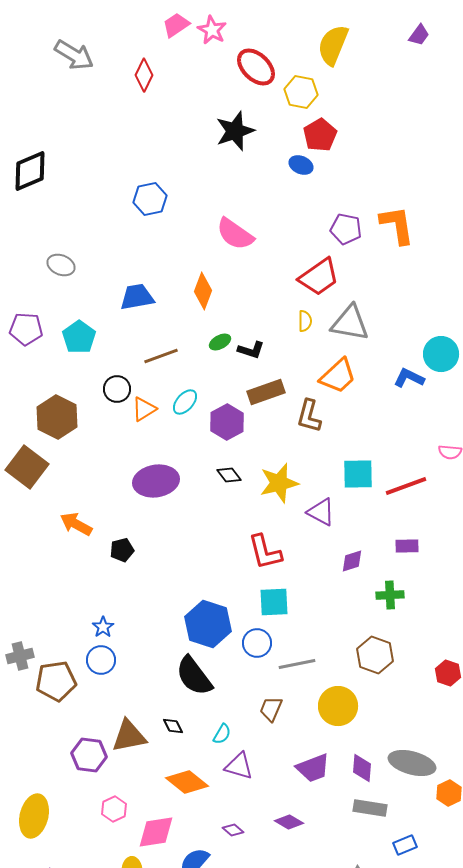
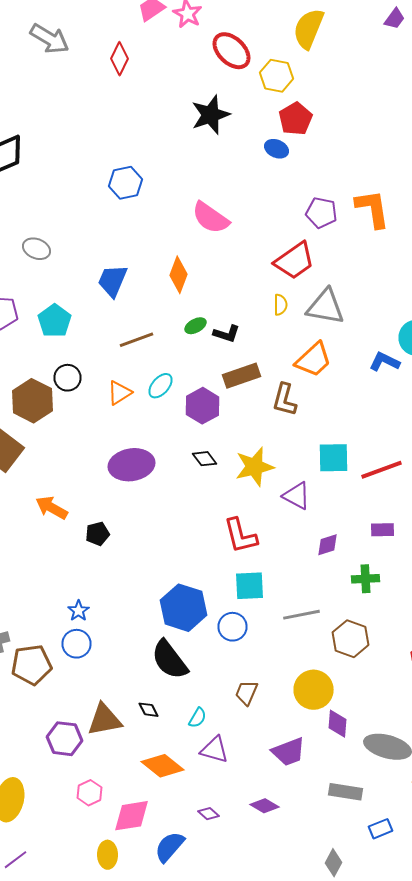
blue trapezoid: (137, 297) -> (112, 281), turned -57
black circle: (117, 389) -> (68, 378), moved
gray line: (297, 664) -> (302, 615), moved
purple diamond: (362, 768) -> (338, 724), moved

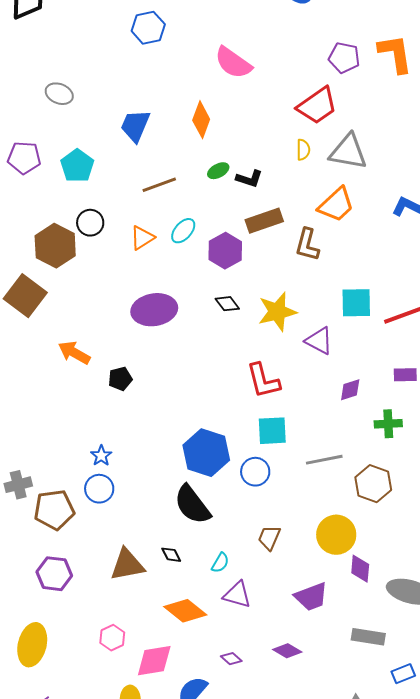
purple hexagon: (64, 739) -> (54, 574), moved

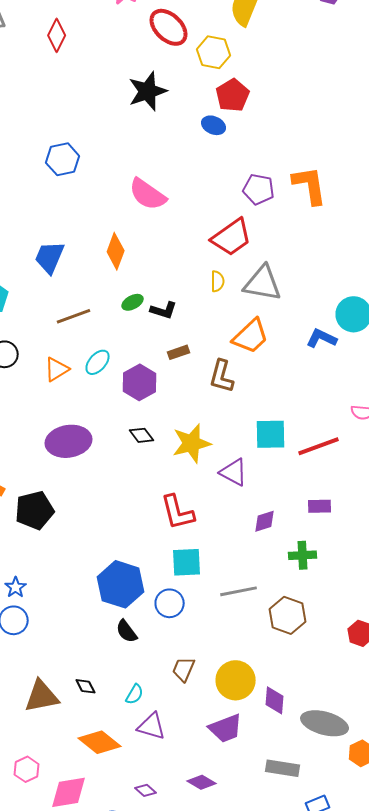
brown rectangle: (264, 221) -> (179, 352), size x0.6
black pentagon: (120, 379) -> (35, 510), size x1.6
black semicircle: (192, 505) -> (127, 631), moved, size x0.6
yellow circle: (336, 535) -> (236, 680), moved

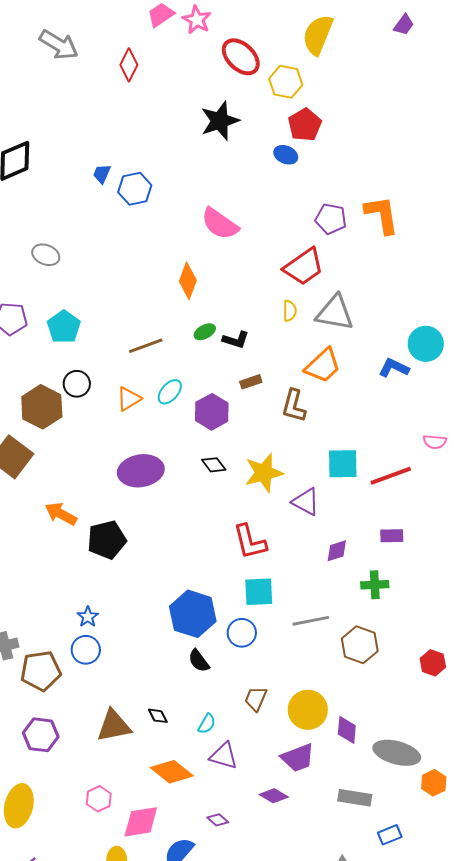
blue trapezoid: (50, 257) -> (102, 174), moved, size x0.6
purple diamond: (202, 782) -> (274, 796), moved

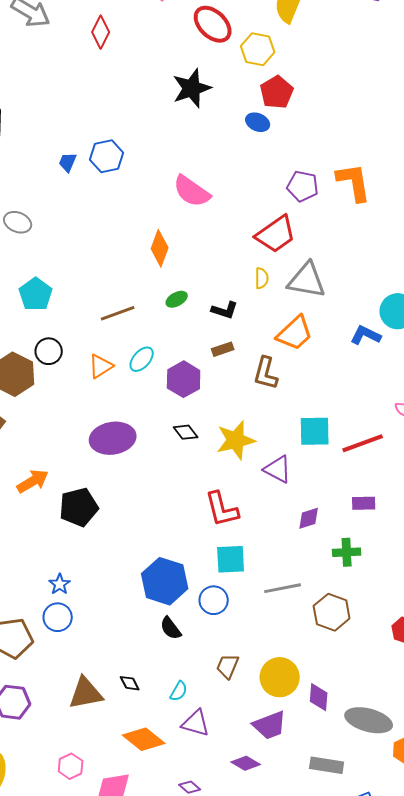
blue trapezoid: (102, 174) -> (68, 162), moved
black L-shape: (236, 340) -> (225, 310), moved
orange arrow: (61, 514) -> (33, 481), turned 120

